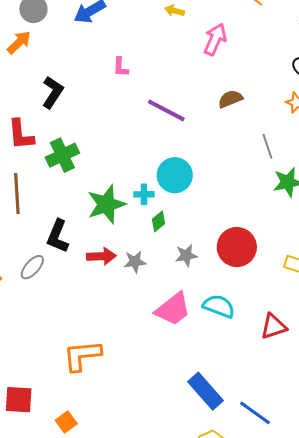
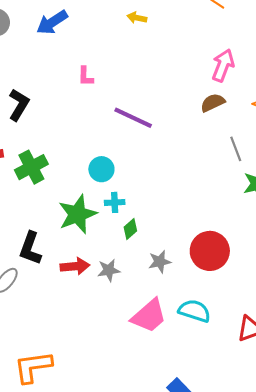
pink arrow: (215, 39) -> (223, 65), moved
brown semicircle: (230, 99) -> (213, 103), moved
cyan circle: (175, 175) -> (101, 169), moved, size x0.7
orange L-shape: (82, 356) -> (33, 367), moved

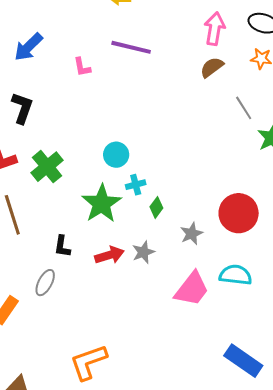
blue arrow: (52, 22) -> (28, 47), moved
purple line: (133, 118) -> (131, 47), moved
black L-shape: (30, 248) -> (62, 246), size x0.7

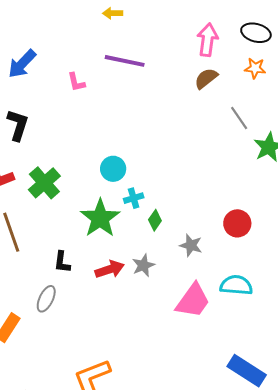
red circle: (239, 213) -> (237, 223), size x0.7
gray star: (192, 234) -> (191, 245), turned -30

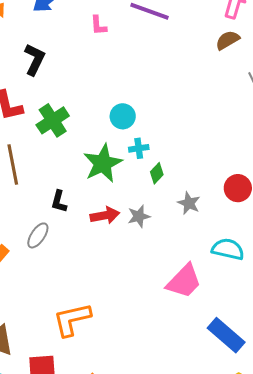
pink trapezoid: (193, 301) -> (184, 281), moved

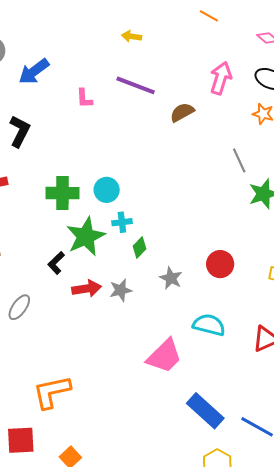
brown semicircle: (228, 40) -> (182, 112), moved
green cross: (53, 120) -> (62, 193), moved, turned 32
black L-shape: (59, 201) -> (56, 263), moved, turned 30

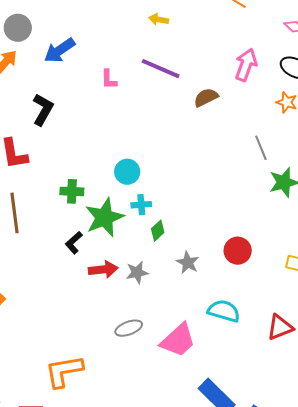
green cross: (62, 193) -> (72, 191), moved, size x0.7
gray ellipse: (19, 307) -> (129, 328), moved, turned 32

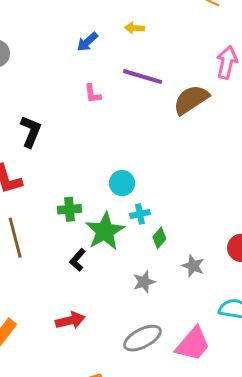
blue arrow: (59, 50) -> (87, 42), moved, size x0.7
brown semicircle: (206, 97) -> (191, 100), size x1.5
red arrow: (103, 269) -> (70, 320), moved
gray ellipse: (129, 328) -> (142, 338), size x1.4

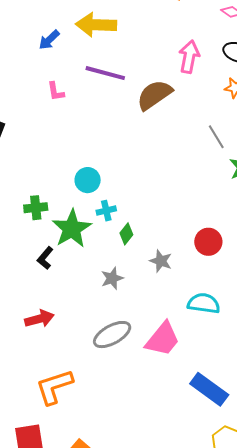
yellow arrow: (135, 28) -> (96, 25), size x2.0

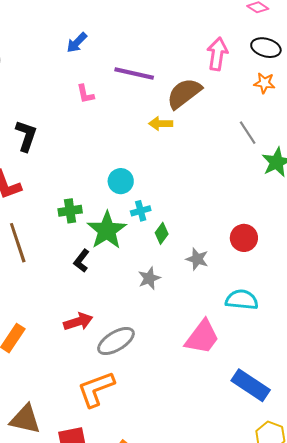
yellow arrow: (96, 25) -> (161, 124), moved, size x0.6
gray ellipse: (112, 335) -> (116, 341), moved

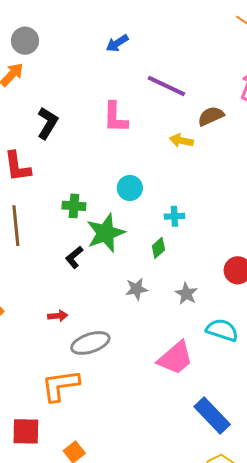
brown semicircle: (184, 93) -> (211, 116), size x0.7
pink L-shape: (85, 94) -> (115, 117), moved, size x1.6
cyan cross: (141, 211) -> (174, 216), moved
gray star: (197, 259) -> (186, 294), moved
red arrow: (78, 322) -> (58, 316), size x0.7

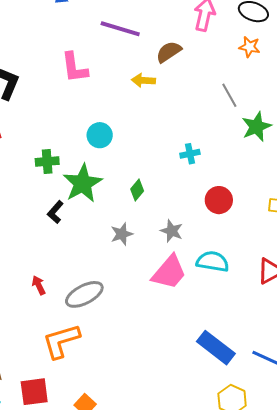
cyan cross: (174, 216) -> (190, 154), moved
red arrow: (58, 316) -> (39, 285), moved, turned -102
pink trapezoid: (175, 358) -> (169, 272), moved

